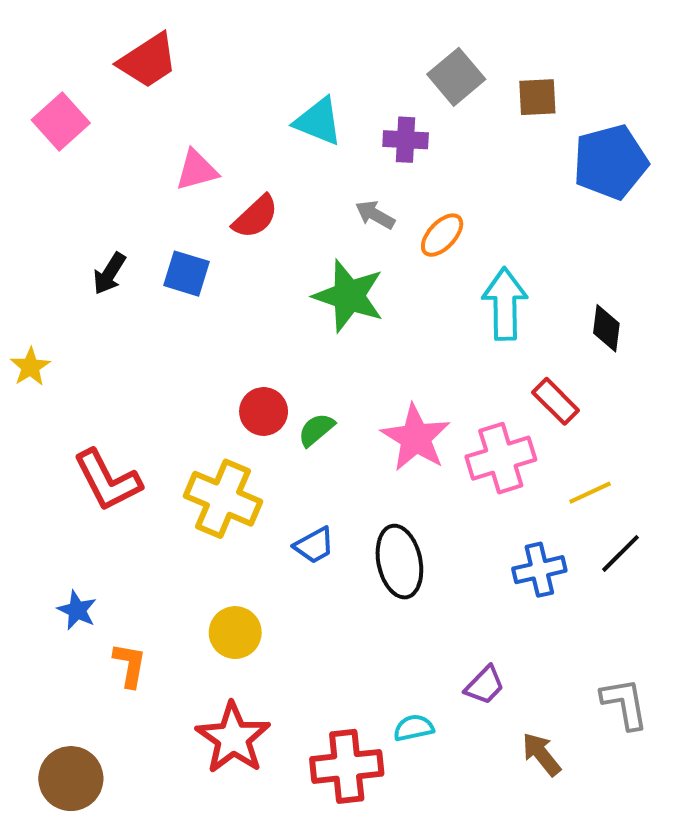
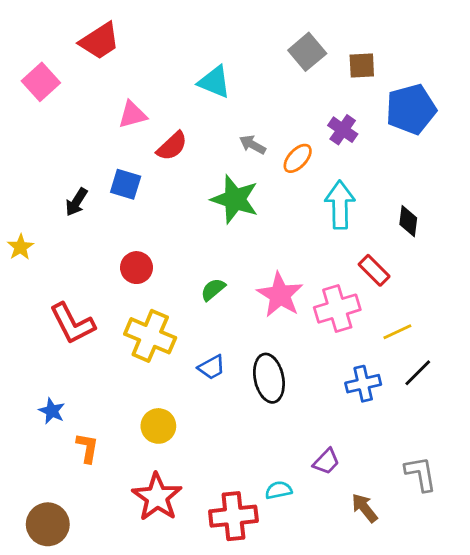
purple cross: (406, 140) -> (343, 130), moved, turned 32
black arrow: (109, 274) -> (76, 202), moved
red circle: (264, 411) -> (137, 268), moved

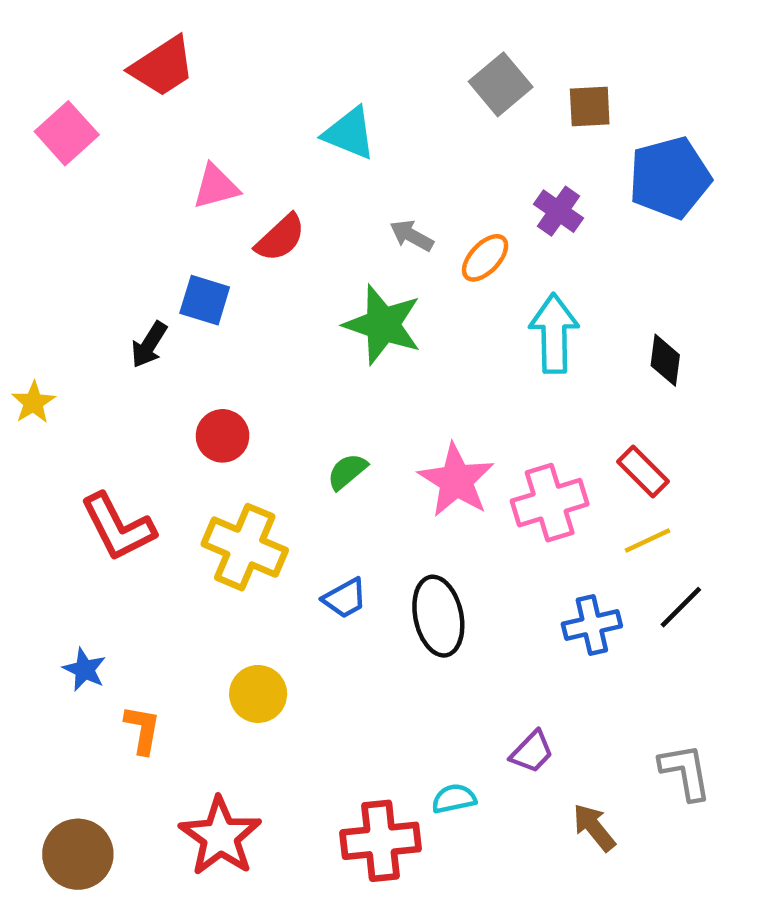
black arrow: (76, 202) -> (149, 345), moved
red rectangle: (374, 270) -> (643, 471), moved
red star: (157, 497) -> (220, 836), moved

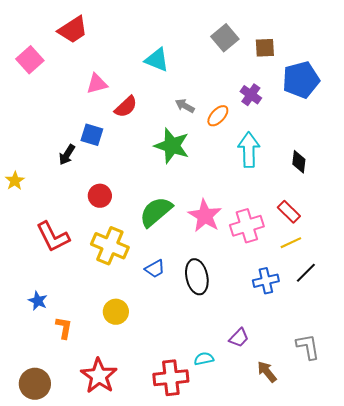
green semicircle: (347, 471) -> (156, 212), size x1.8

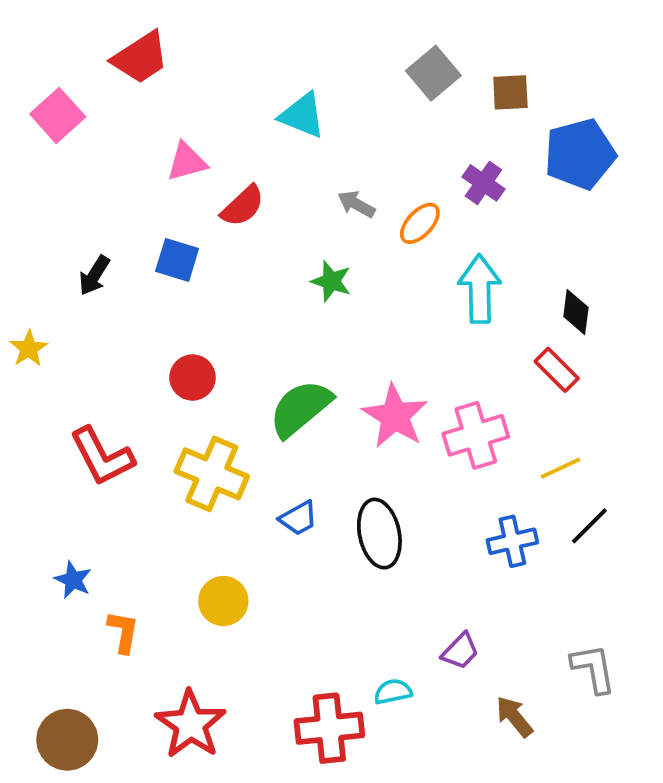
green star: (172, 146) -> (331, 281), size x0.6
black arrow: (67, 155) -> (94, 275), moved
red rectangle: (289, 212) -> (557, 370), moved

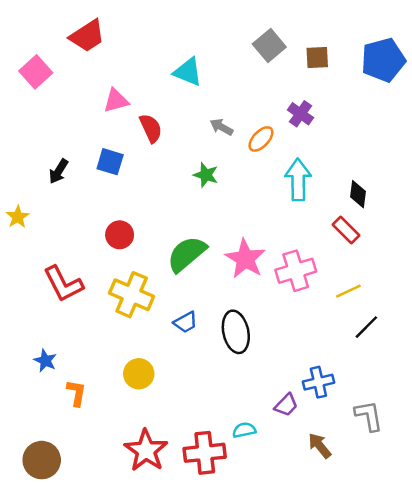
blue pentagon: (580, 154) -> (383, 60), moved
red semicircle: (243, 206) -> (151, 128), turned -72
blue cross: (512, 541) -> (318, 382), moved
red star: (191, 724) -> (146, 450), moved

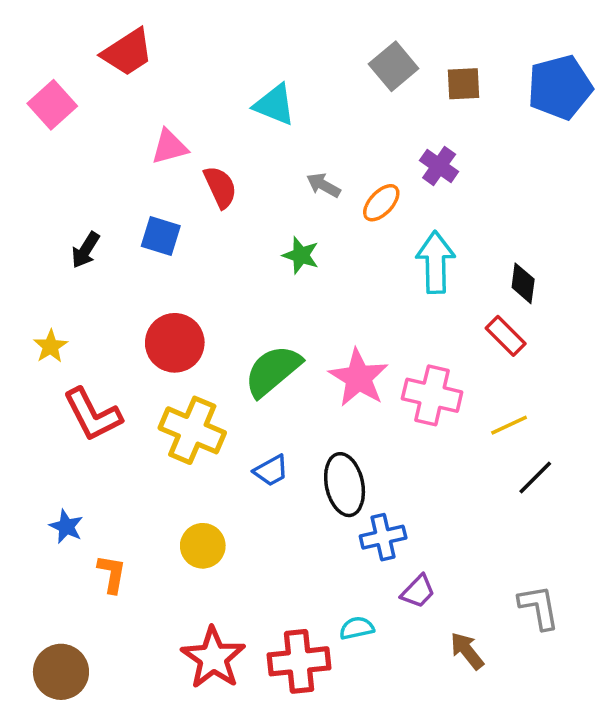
yellow star: (18, 217) -> (50, 346), moved
red circle: (120, 235) -> (175, 343), size x1.4
pink cross: (296, 271) -> (432, 395), turned 30
blue cross: (318, 382) -> (383, 537), moved

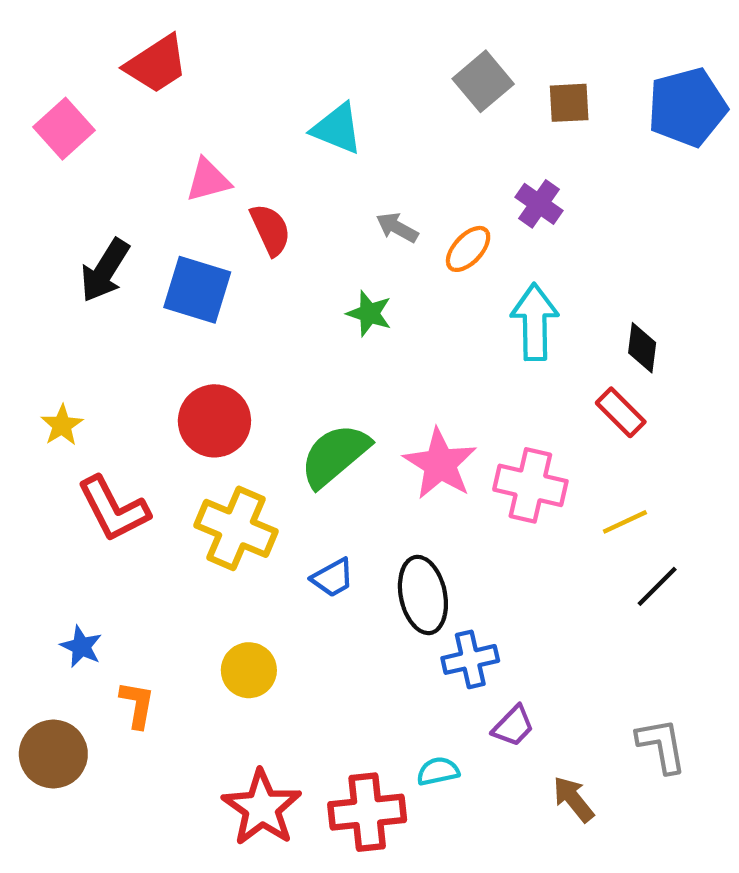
blue square: (161, 236) -> (197, 290), size x1.4
black arrow: (85, 250) -> (105, 270), moved, size x1.4
brown circle: (61, 672) -> (53, 754), moved

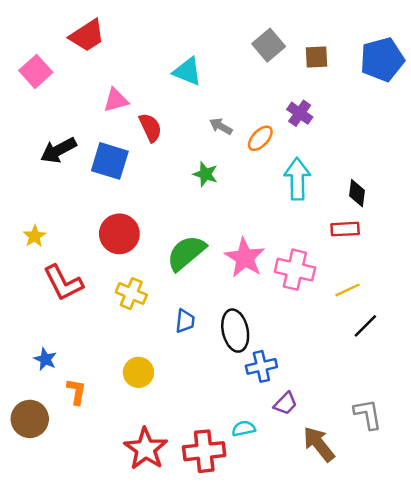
black arrow: (105, 270) -> (58, 150), turned 30
red rectangle: (621, 412) -> (345, 229), turned -48
yellow cross: (236, 528) -> (131, 294), size x0.7
blue trapezoid: (333, 578) -> (185, 321), turned -55
brown arrow: (573, 799) -> (319, 444), size x1.4

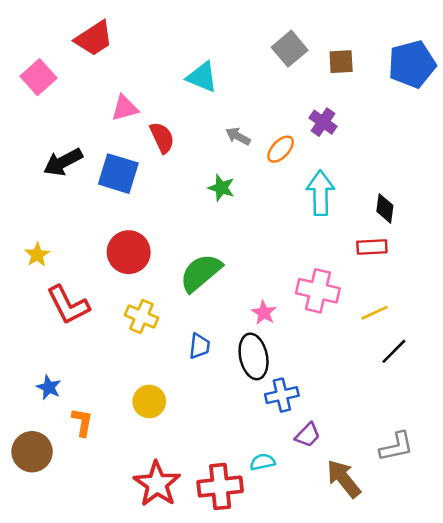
pink star: (245, 258) -> (264, 313), moved, size x0.6
gray L-shape: (368, 414) -> (396, 447), turned 88

